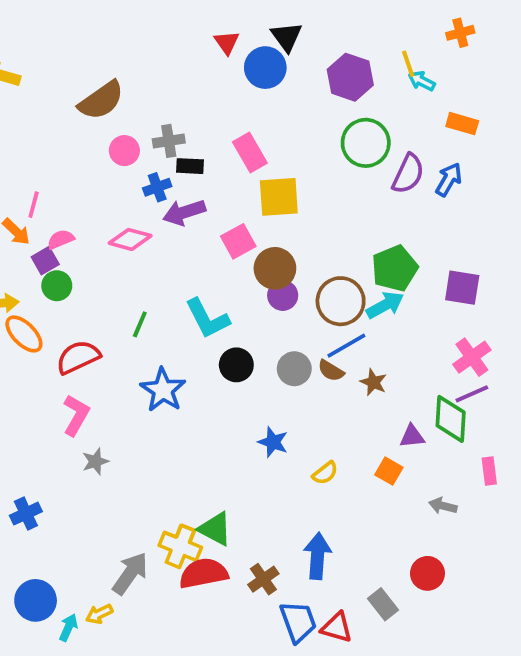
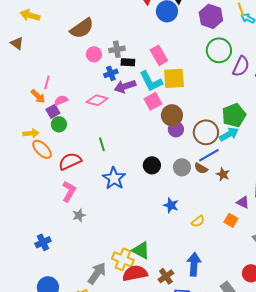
cyan L-shape: (207, 319) -> (151, 81), moved
green line: (140, 324) -> (102, 144), turned -40
purple triangle: (412, 436) -> (243, 202), turned 32

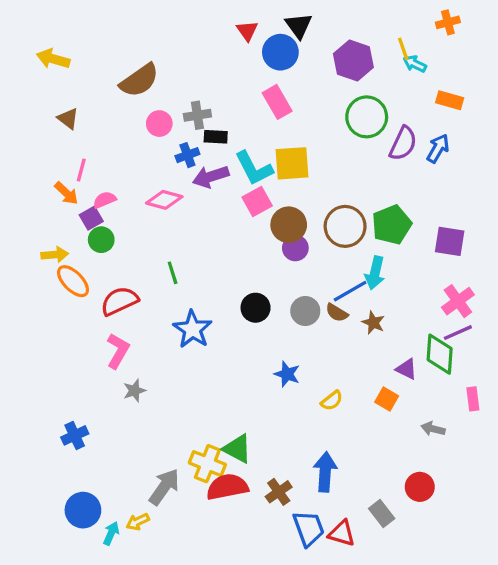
brown triangle: (17, 43) -> (68, 119), moved
pink rectangle: (159, 55) -> (277, 102), moved
brown circle: (206, 132) -> (345, 226), moved
cyan arrow: (229, 134) -> (375, 273), moved, turned 132

